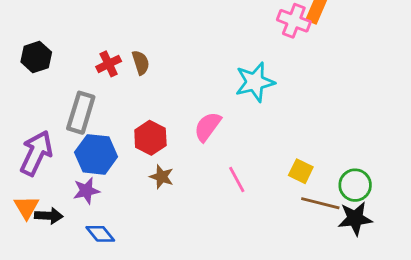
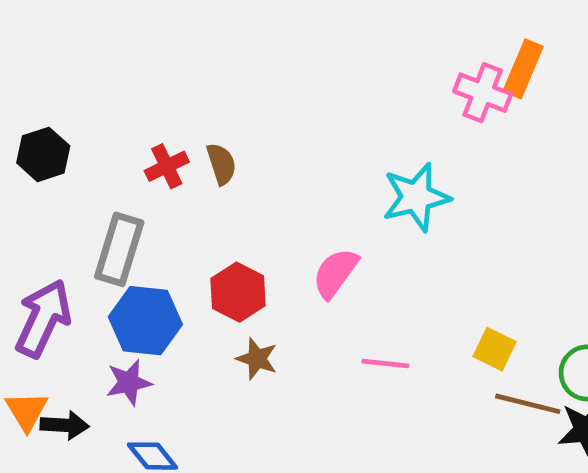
pink line: (237, 180) -> (385, 363), turned -56

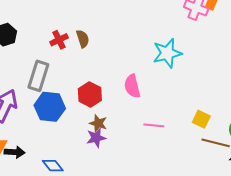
pink semicircle: (335, 273) -> (132, 86), turned -50
purple star: (129, 382) -> (96, 138), moved

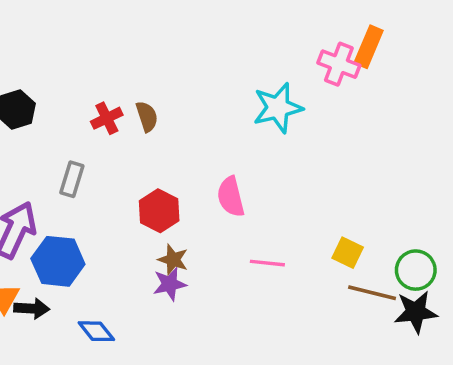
cyan star: (167, 53) -> (278, 108), moved
gray rectangle: (38, 76) -> (72, 179), size x0.7
blue hexagon: (50, 107) -> (58, 261), moved

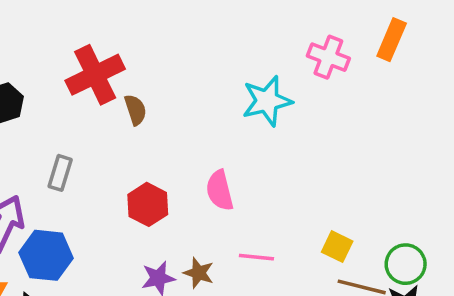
orange rectangle: (369, 47) -> (392, 40), moved
red cross: (107, 118) -> (95, 75), moved, size x1.8
brown star: (173, 260) -> (199, 273), moved

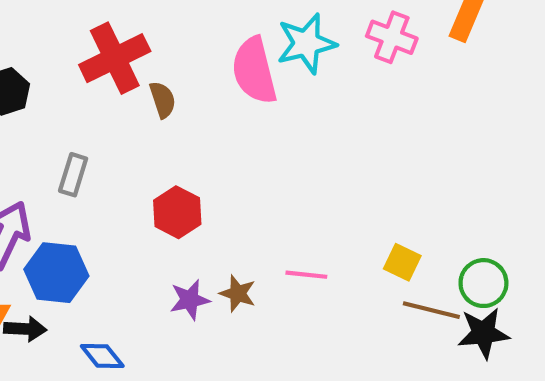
cyan star: (267, 101) -> (306, 43), moved
pink semicircle: (220, 190) -> (254, 71), moved, size x1.4

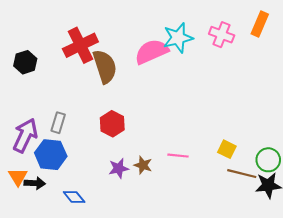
pink semicircle: (254, 71) -> (152, 52), turned 80
brown semicircle: (163, 100) -> (105, 66), size x1.8
gray rectangle: (73, 175) -> (58, 123), moved

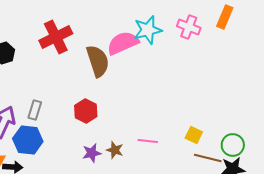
brown semicircle: (105, 66) -> (98, 61), moved

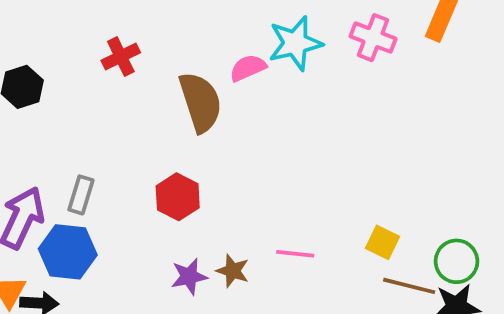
red cross: (56, 37) -> (121, 57), size x0.6
pink semicircle: (123, 43) -> (248, 68), size x0.6

